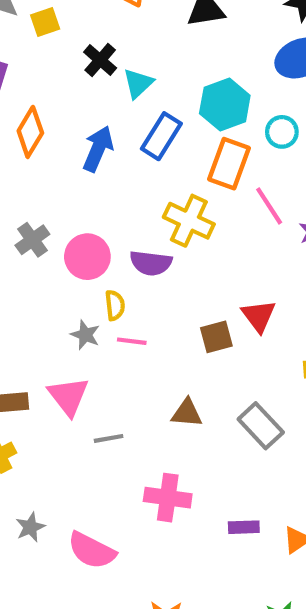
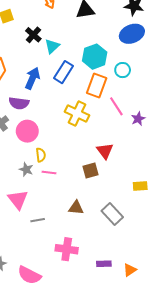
purple semicircle: (151, 263) -> (19, 103), moved
red triangle: (259, 316) -> (105, 151), moved

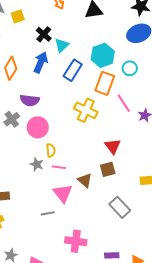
blue arrow: (32, 78) -> (41, 62), moved
brown square: (90, 170) -> (108, 169), moved
pink triangle: (18, 199) -> (63, 193), moved
brown triangle: (76, 208) -> (85, 180), moved, turned 35

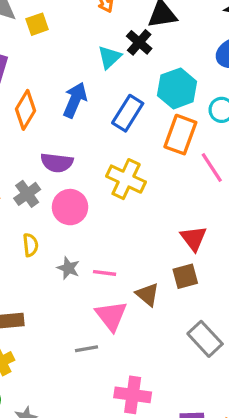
black cross: (44, 34) -> (139, 42), moved
cyan triangle: (62, 45) -> (110, 57), moved
yellow cross: (86, 110) -> (126, 179), moved
yellow semicircle: (51, 150) -> (30, 245), moved

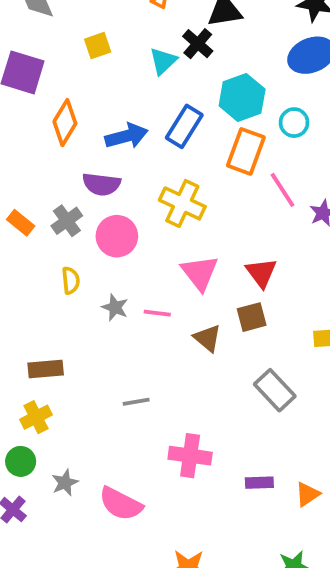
yellow square: (37, 24) -> (98, 46), moved
blue arrow: (75, 100) -> (127, 136), moved, turned 52
pink triangle: (111, 316) -> (200, 273), moved

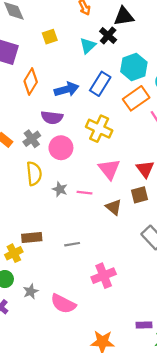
orange rectangle: (246, 151) -> (136, 98), turned 35
yellow semicircle: (71, 280) -> (34, 174), size x1.5
brown rectangle: (46, 369) -> (32, 238), moved
pink cross: (190, 456) -> (104, 276), turned -30
purple rectangle: (259, 483) -> (144, 325), moved

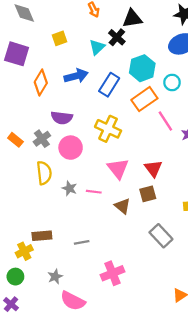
blue arrow: (67, 89) -> (76, 76), moved
gray star: (31, 291) -> (55, 277), moved

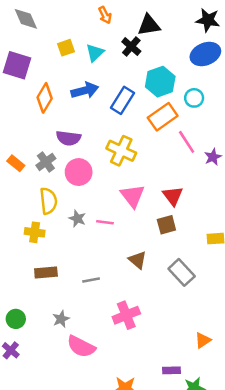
cyan triangle: (97, 47) -> (95, 53), moved
brown triangle: (122, 206) -> (138, 260), moved
yellow cross: (24, 251) -> (35, 232), moved, turned 35

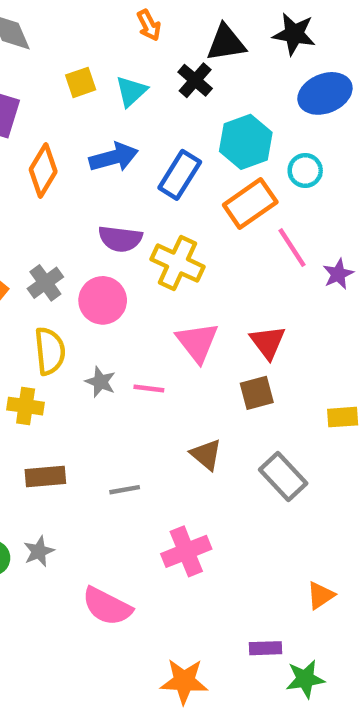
black star: (208, 20) -> (294, 34), moved
purple semicircle: (69, 138) -> (120, 239), moved
gray star: (61, 319) -> (39, 551), moved

